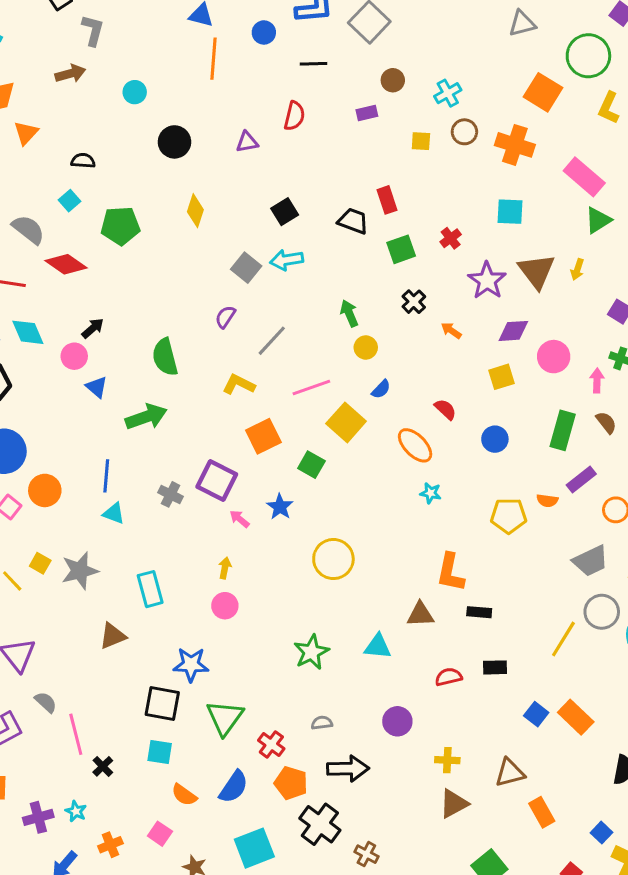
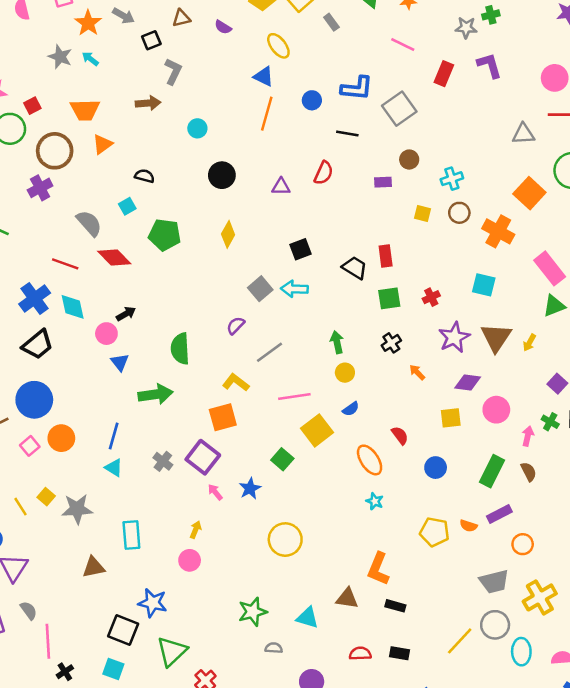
orange square: (263, 436) -> (223, 417), moved
gray semicircle: (322, 723) -> (274, 648), moved

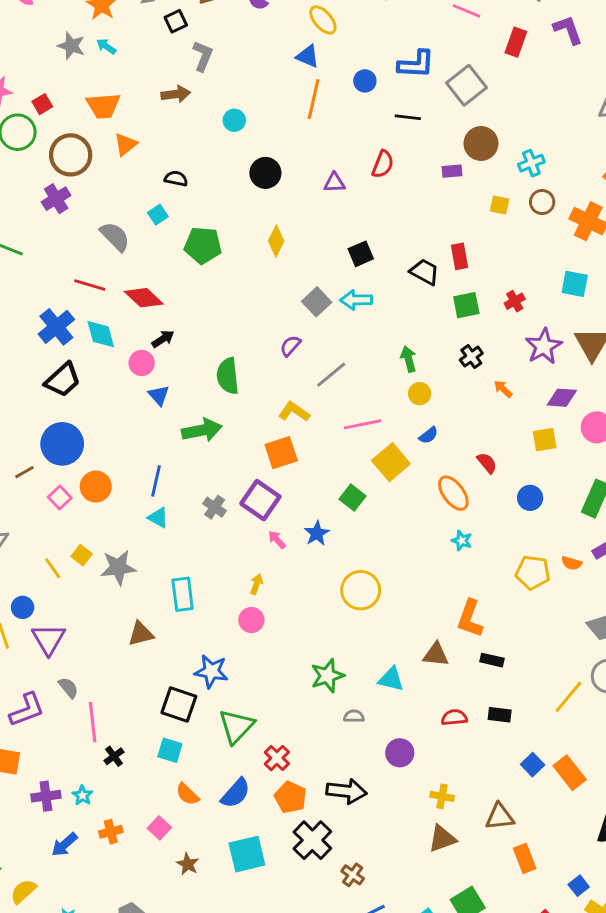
brown circle: (409, 160) -> (481, 143), size x1.5
red diamond: (114, 258) -> (144, 298), moved

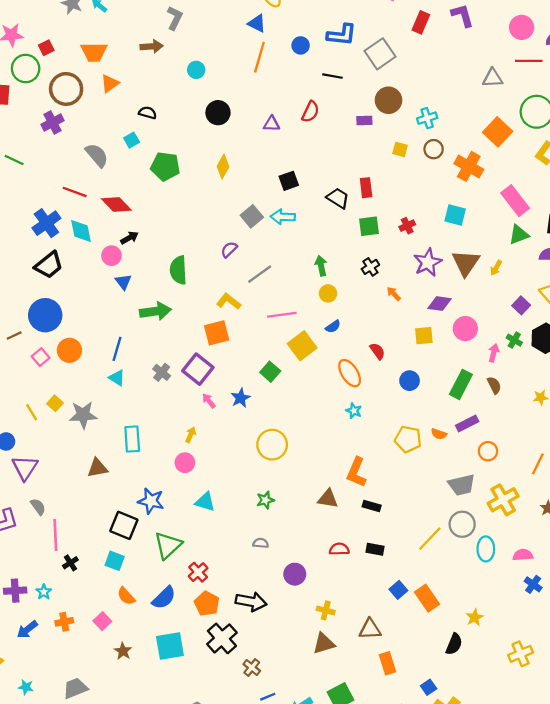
green star: (327, 676) -> (265, 500), moved, size x0.7
cyan triangle: (391, 679) -> (205, 502), moved

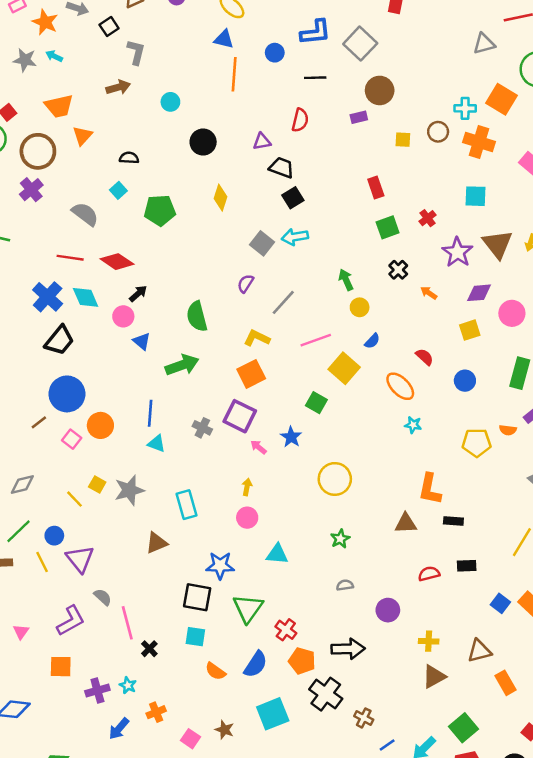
cyan cross: (427, 118) -> (465, 108), moved, turned 30
black trapezoid: (338, 198) -> (282, 168), moved
pink square: (102, 621) -> (191, 739), moved

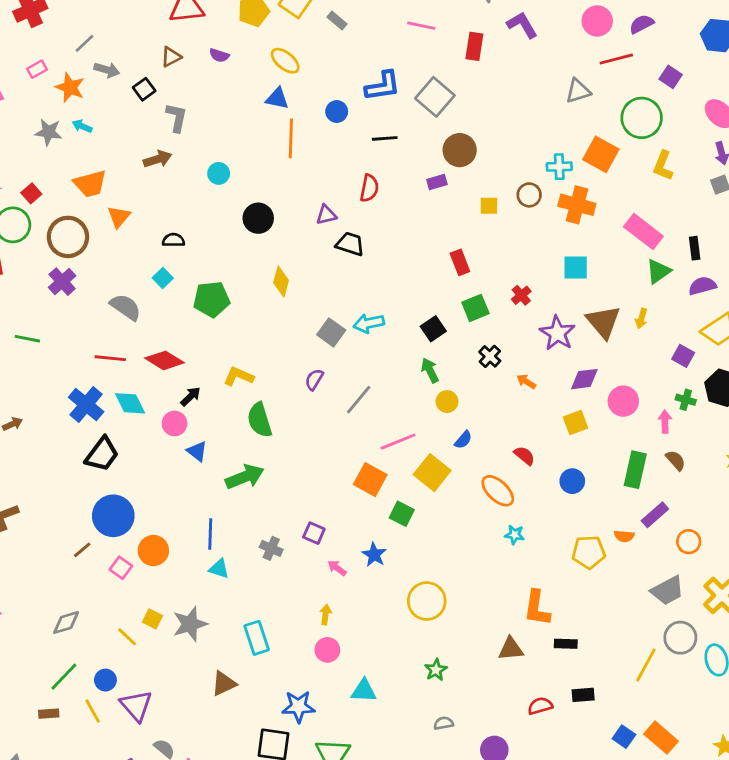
black square: (293, 198) -> (433, 329), moved
yellow L-shape: (257, 338) -> (239, 376), moved
orange square: (251, 374) -> (370, 480), moved, turned -32
purple square: (240, 416) -> (314, 533), size x0.6

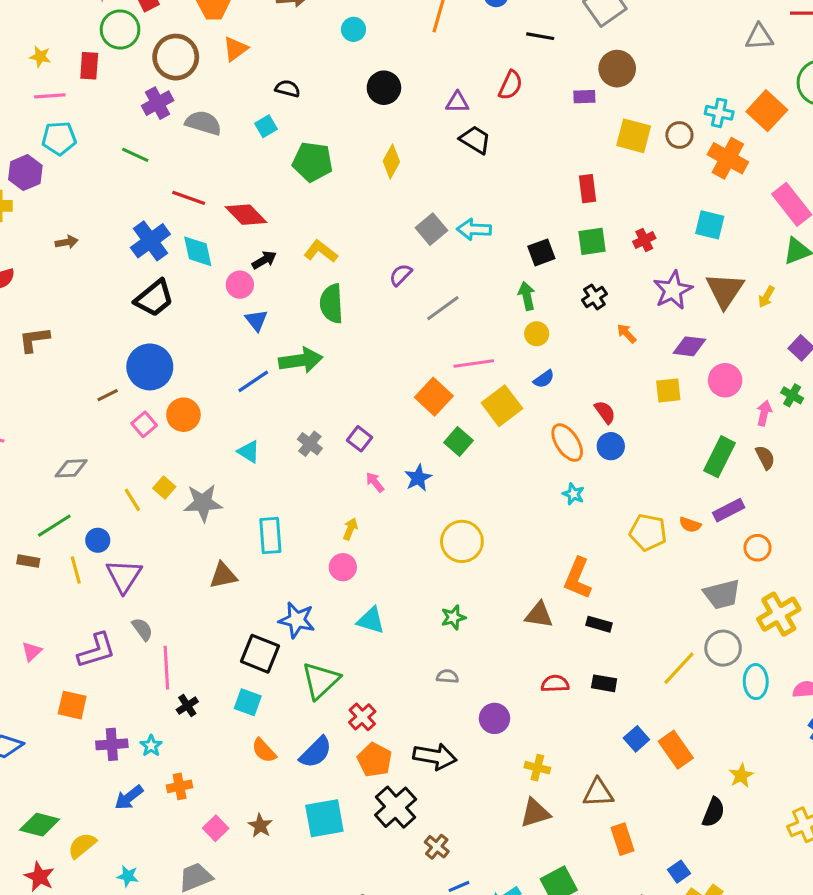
yellow square: (489, 206) -> (634, 136), size x1.6
gray semicircle: (126, 307) -> (203, 123), moved, turned -32
green line: (27, 339) -> (135, 155), moved
blue circle: (572, 481) -> (611, 446), moved
blue line: (210, 534) -> (253, 381), moved, turned 40

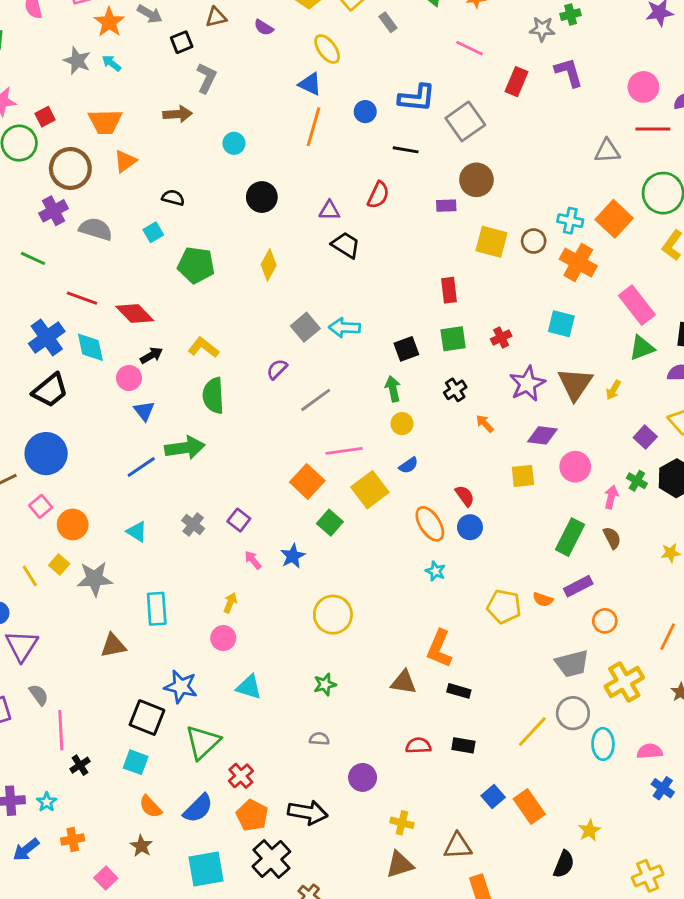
orange circle: (183, 415) -> (73, 524), moved
brown star: (260, 826) -> (141, 846), moved

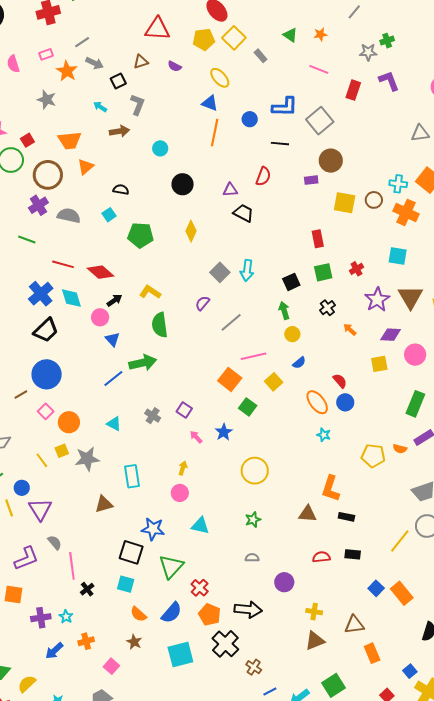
cyan arrow: (112, 63) -> (100, 107), moved
cyan arrow: (344, 328) -> (247, 270), turned -80
yellow square: (370, 490) -> (274, 382), size x0.7
yellow square: (59, 564) -> (62, 451), turned 32

